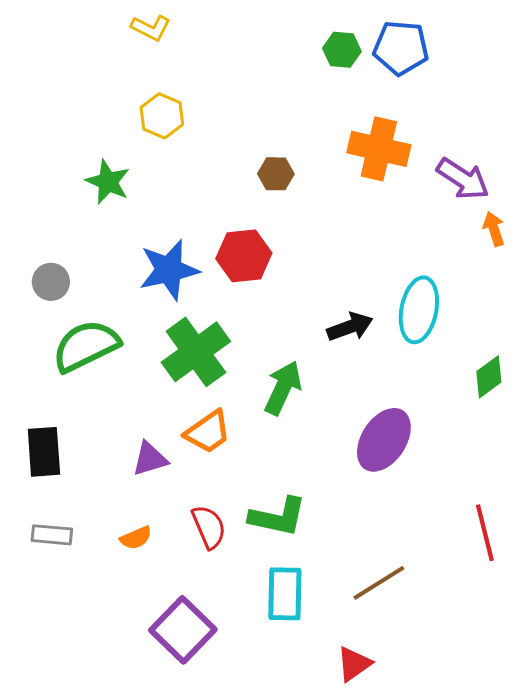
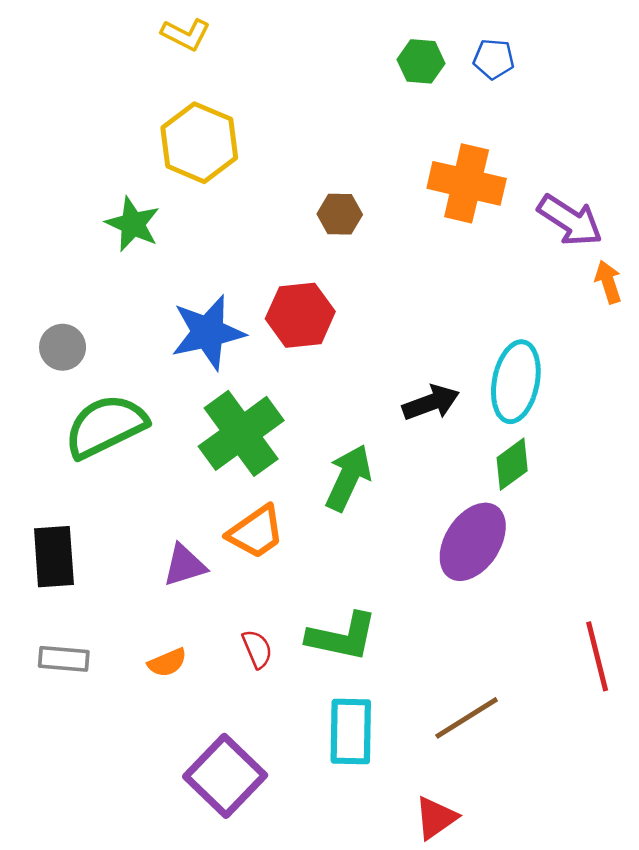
blue pentagon: (401, 48) -> (494, 59), size x0.6
yellow hexagon: (162, 116) -> (199, 143), size x1.4
green diamond: (489, 377) -> (512, 464), moved
red semicircle: (209, 527) -> (257, 649), size x0.7

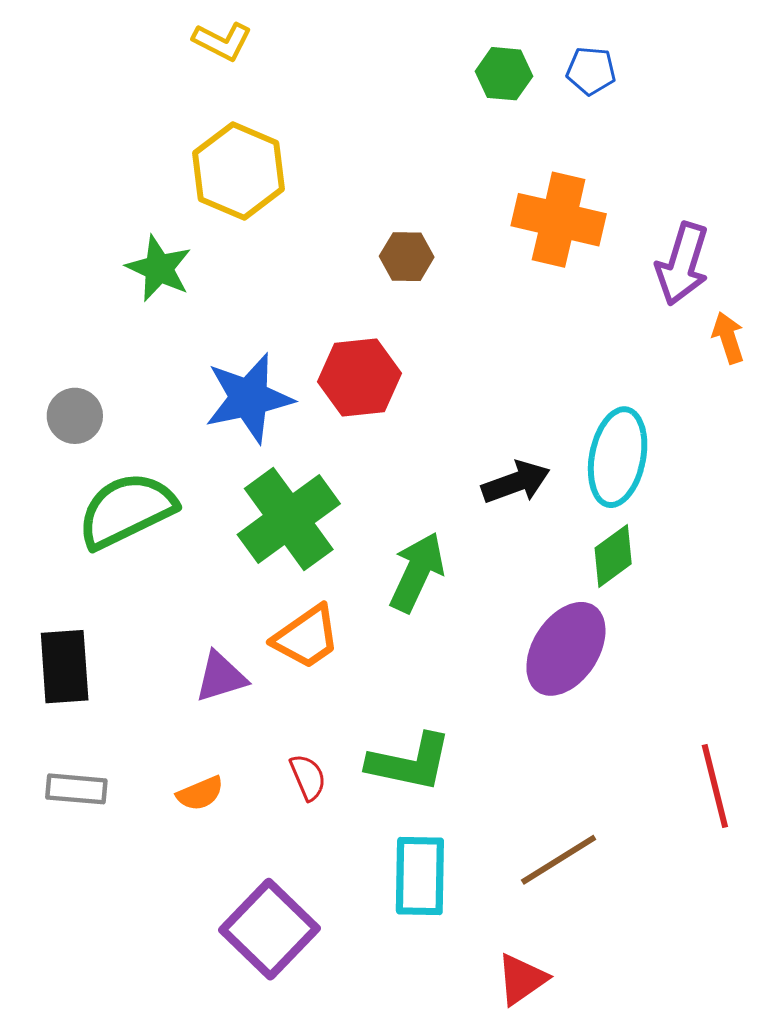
purple arrow: (570, 220) -> (682, 264), turned 74

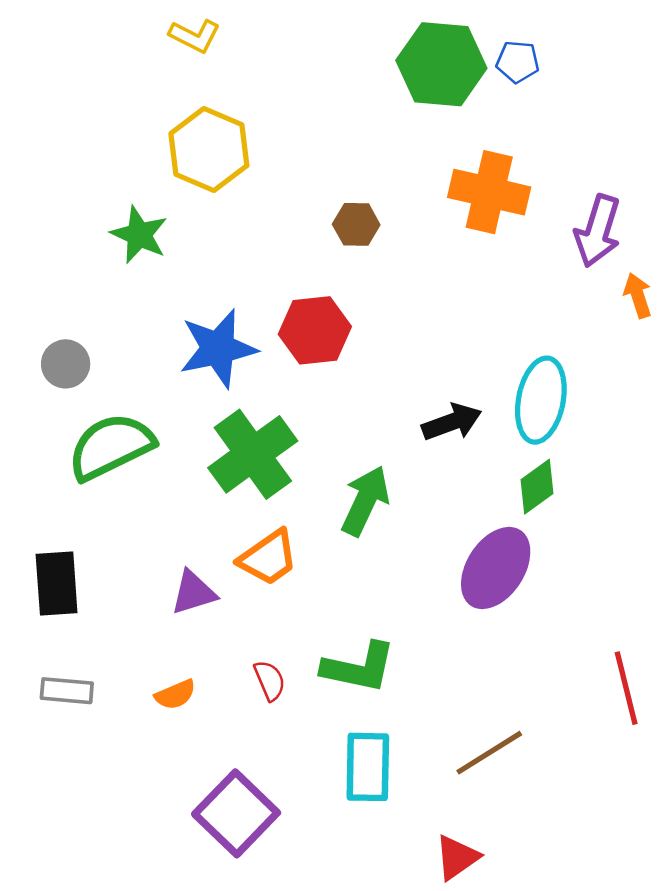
green hexagon: (504, 74) -> (441, 64), size x1.8

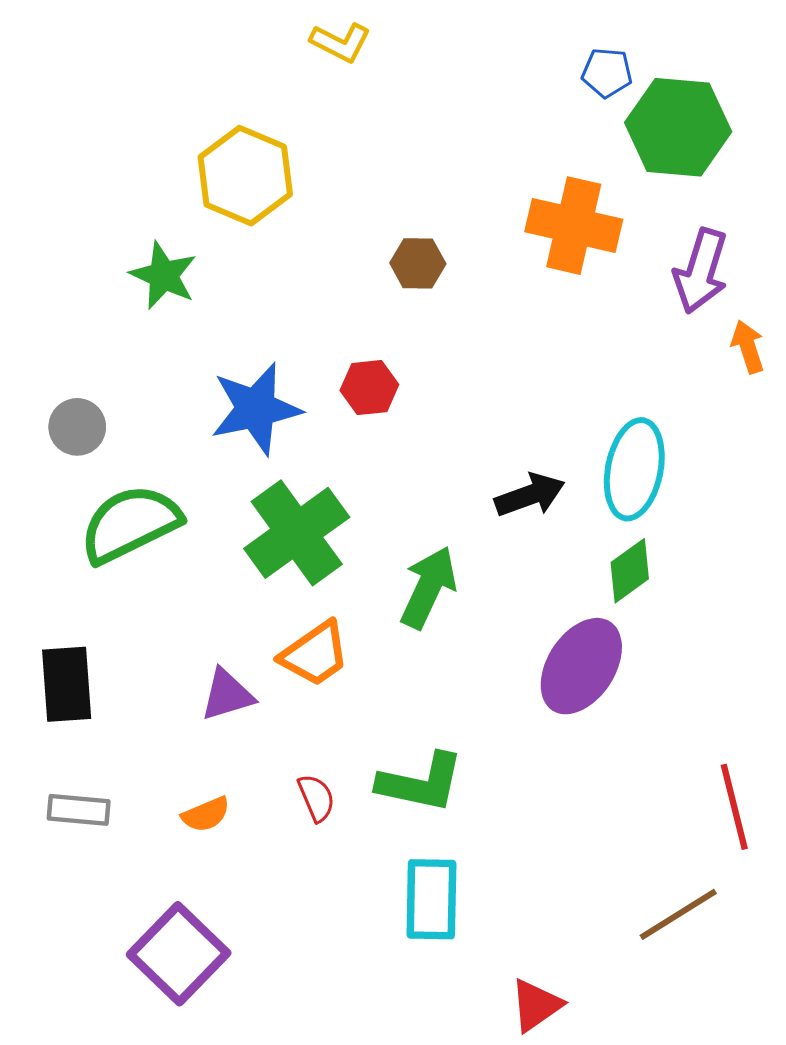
yellow L-shape: (195, 36) -> (341, 42), moved
green hexagon: (441, 64) -> (678, 127), moved
red hexagon: (315, 330) -> (369, 388), size x0.7
brown line: (489, 753) -> (678, 914), moved
purple square: (236, 813) -> (179, 954), moved

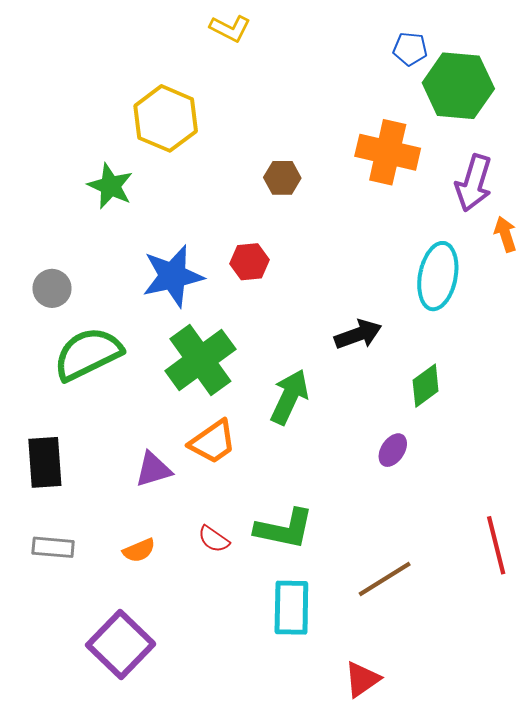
cyan ellipse: (634, 469) -> (438, 276), moved
purple ellipse: (581, 666) -> (393, 450), size x0.5
red semicircle: (316, 798) -> (214, 539), turned 148
brown line: (678, 914) -> (385, 579), moved

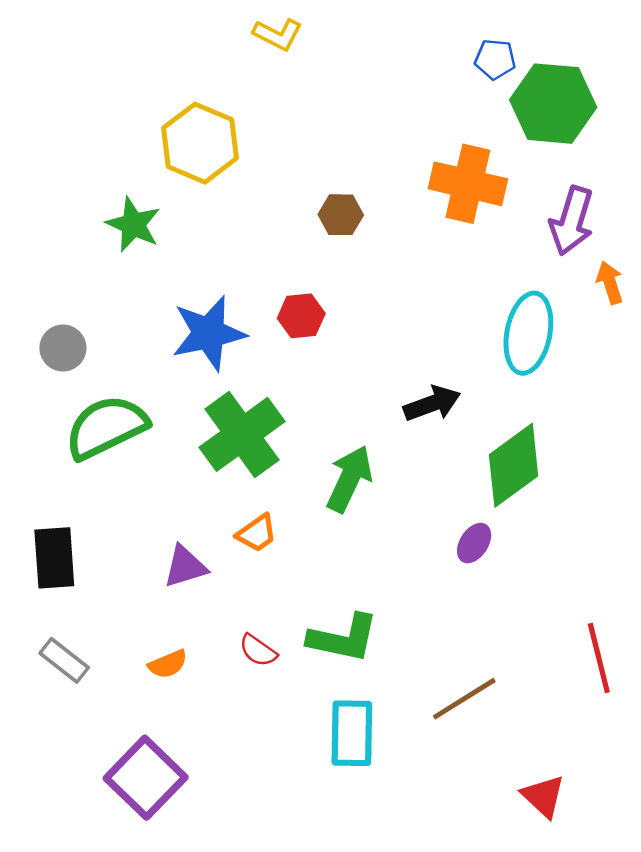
green diamond: (426, 386) -> (514, 465), size x1.6
orange trapezoid: (213, 442) -> (257, 533), size x0.7
gray rectangle: (53, 547) -> (64, 660), turned 33
red triangle: (362, 679) -> (543, 796), moved, turned -42

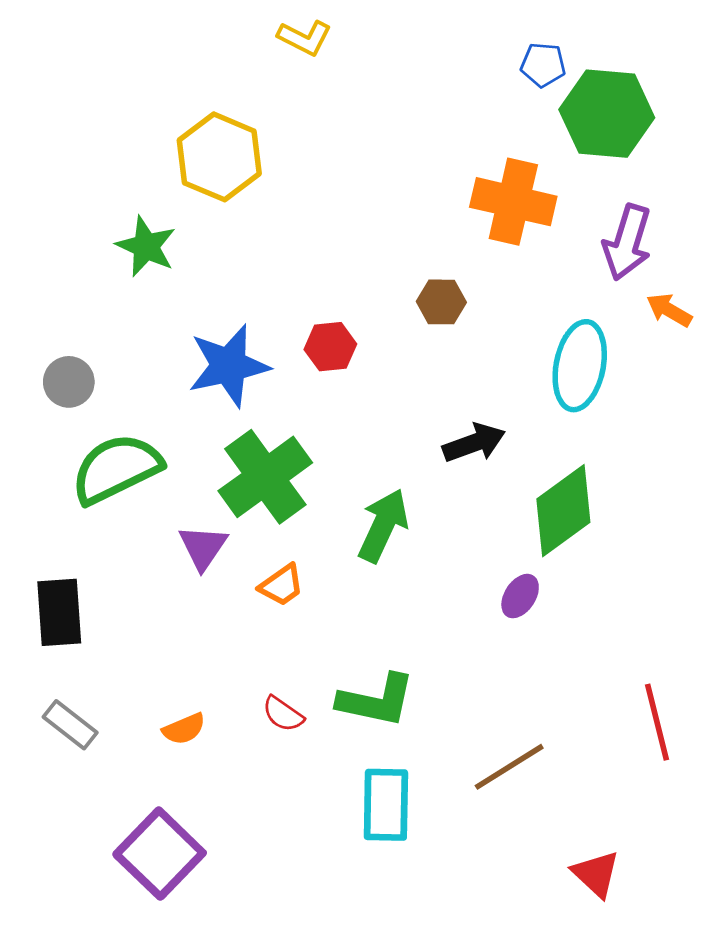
brown hexagon: (341, 215) -> (441, 302), moved
orange arrow: (610, 283) -> (669, 310), turned -42
purple triangle: (185, 567) -> (203, 547), moved, turned -39

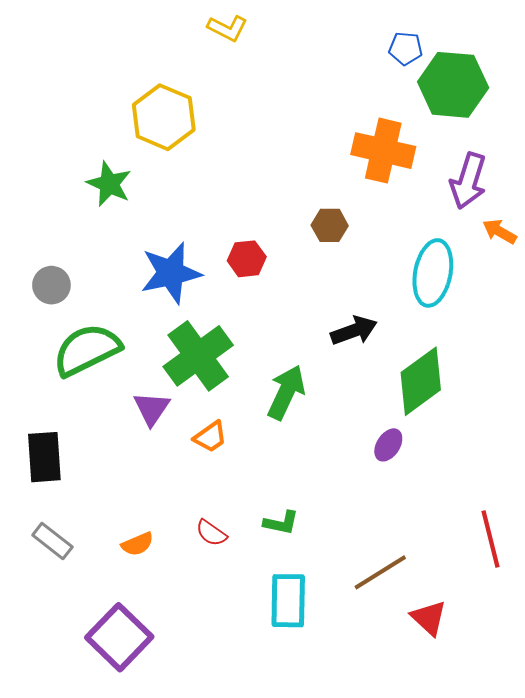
green L-shape: (376, 700) -> (281, 523), size x0.6
red triangle: (596, 874) -> (429, 618), moved

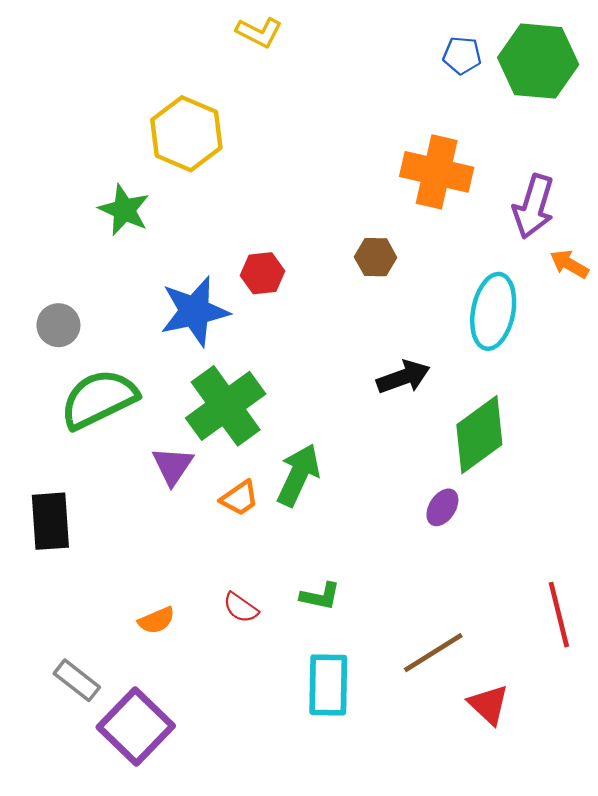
green hexagon: (453, 85) -> (538, 61), moved
red hexagon: (247, 259) -> (263, 273), moved
green arrow: (286, 392) -> (298, 475), moved
gray rectangle: (52, 541) -> (77, 680), moved

